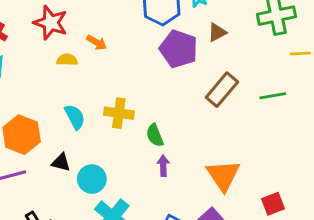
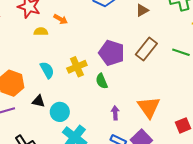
purple pentagon: (179, 49) -> (112, 53), moved
green line: (273, 96) -> (181, 52), turned 30
yellow cross: (119, 113) -> (77, 67), turned -30
purple arrow: (163, 166) -> (115, 113), moved

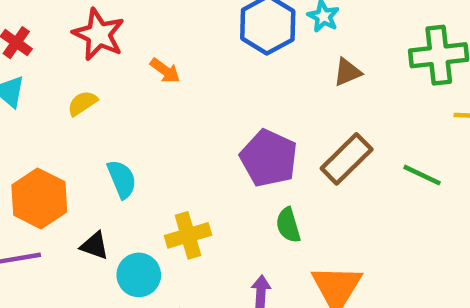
yellow semicircle: (41, 32) -> (82, 103), moved, turned -40
yellow cross: (77, 67) -> (188, 235), moved
green semicircle: (102, 81) -> (288, 225), moved

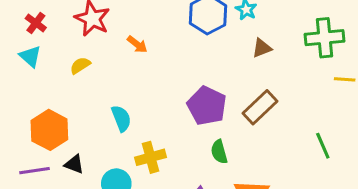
green line: (422, 175) -> (323, 146), moved, turned 40
cyan semicircle: (122, 179) -> (121, 118), moved
black triangle: (95, 246) -> (74, 164), moved

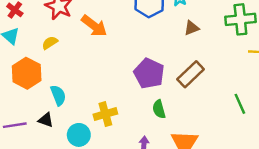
orange arrow: (137, 44) -> (94, 26), size x1.6
cyan semicircle: (121, 118) -> (58, 95), moved
orange hexagon: (49, 130) -> (27, 73), moved

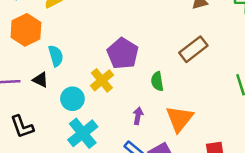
purple pentagon: (149, 73) -> (123, 54), moved
yellow cross: (105, 114) -> (102, 80), turned -30

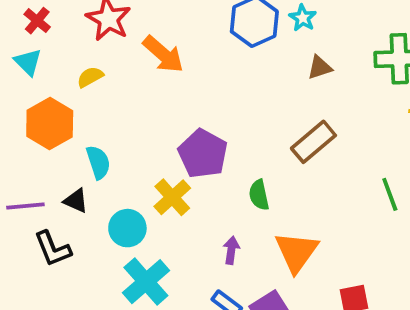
black L-shape: (22, 127) -> (53, 249), moved

